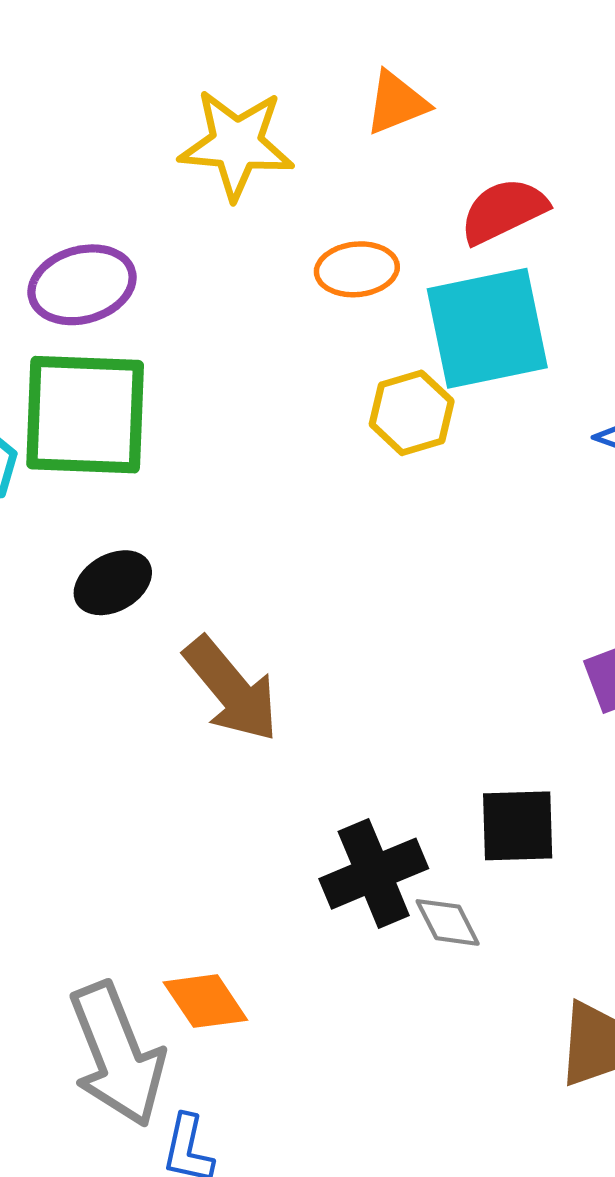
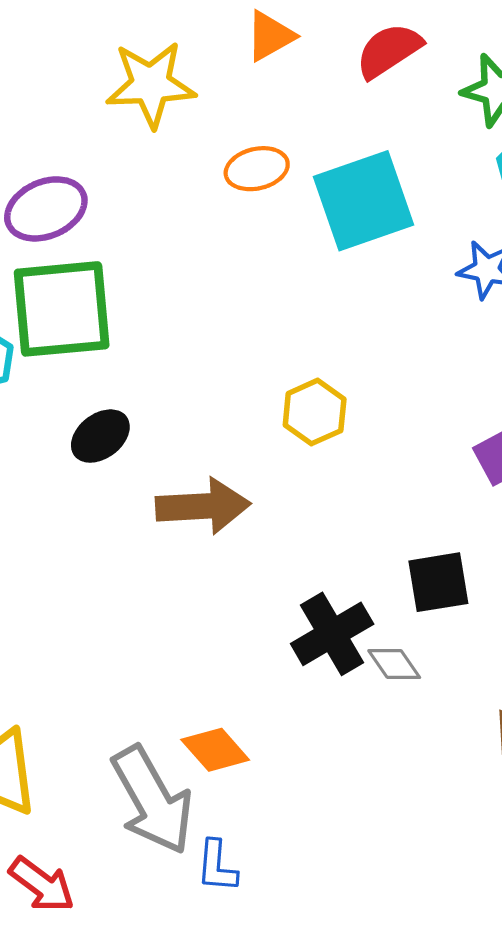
red semicircle: (504, 211) -> (389, 51), moved
yellow hexagon: (412, 413) -> (315, 412), moved
brown arrow: (231, 689) -> (203, 506), turned -46

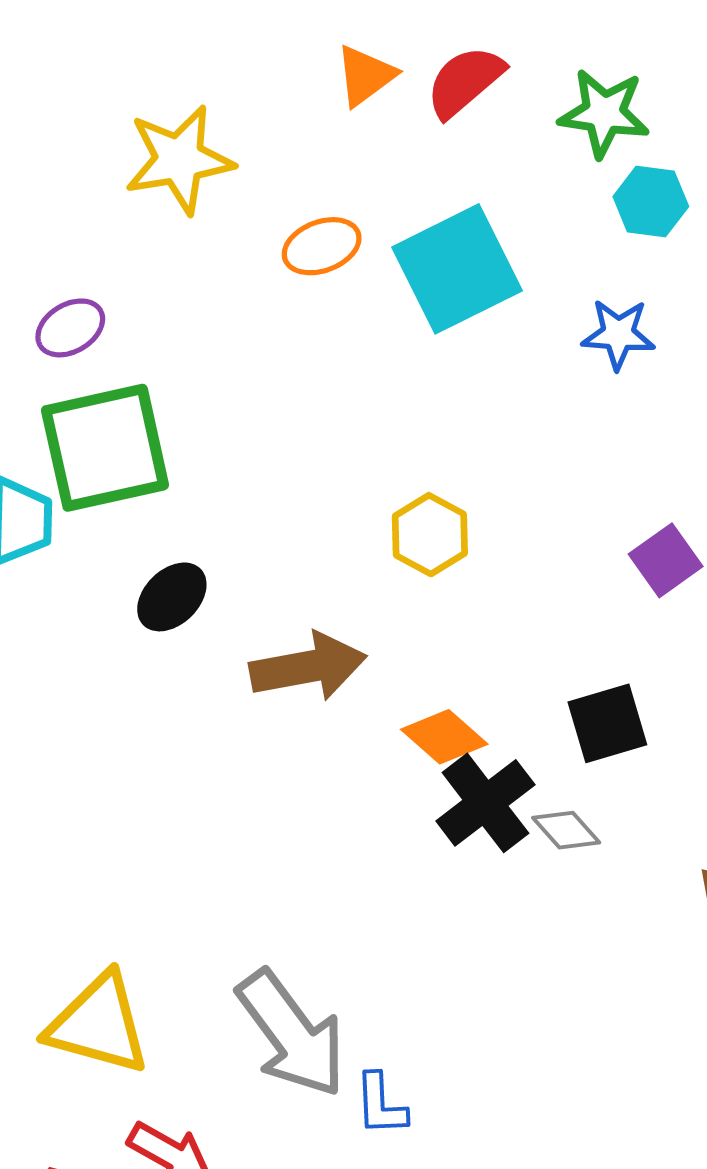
orange triangle: (270, 36) -> (365, 76), moved
purple ellipse: (46, 209) -> (70, 328), size x0.7
orange diamond: (215, 750) -> (444, 737), moved

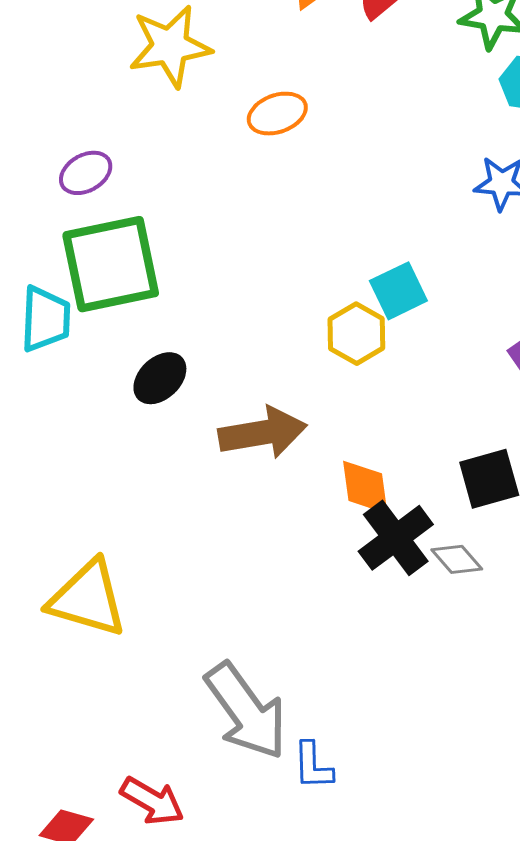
cyan square: (457, 269) -> (398, 291), moved, size x0.6
orange diamond: (444, 737) -> (365, 487), turned 40
yellow triangle: (98, 1024) -> (88, 599), moved

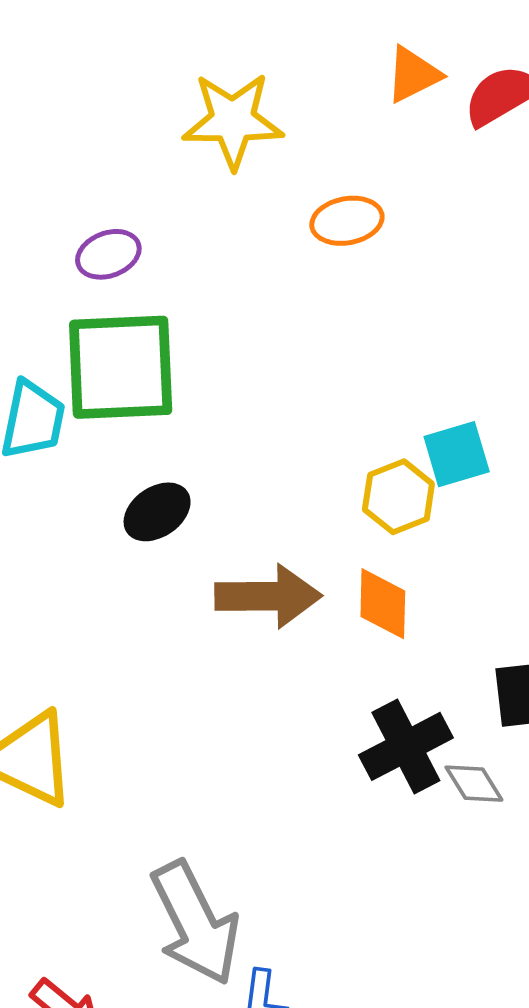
orange diamond: (365, 487) -> (383, 604), moved

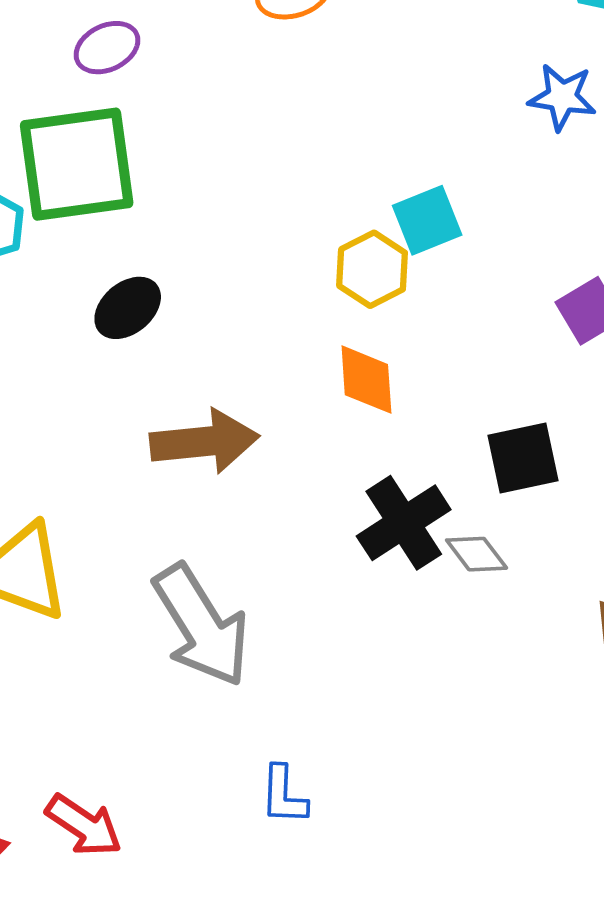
purple ellipse: (108, 254) -> (107, 48), moved
brown arrow: (268, 596) -> (204, 442), moved
gray arrow: (195, 923) -> (201, 626), moved

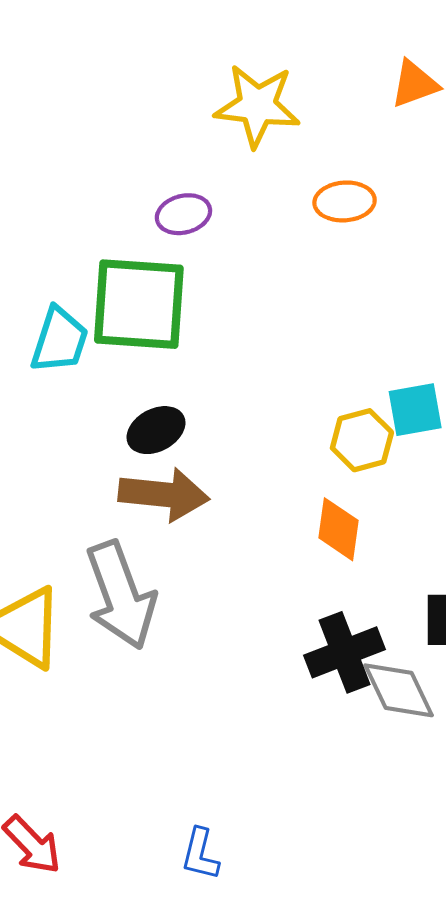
brown arrow: (204, 442) -> (164, 495), moved
gray diamond: (477, 554) -> (399, 690), size x1.5
gray arrow: (201, 626) -> (121, 595), moved

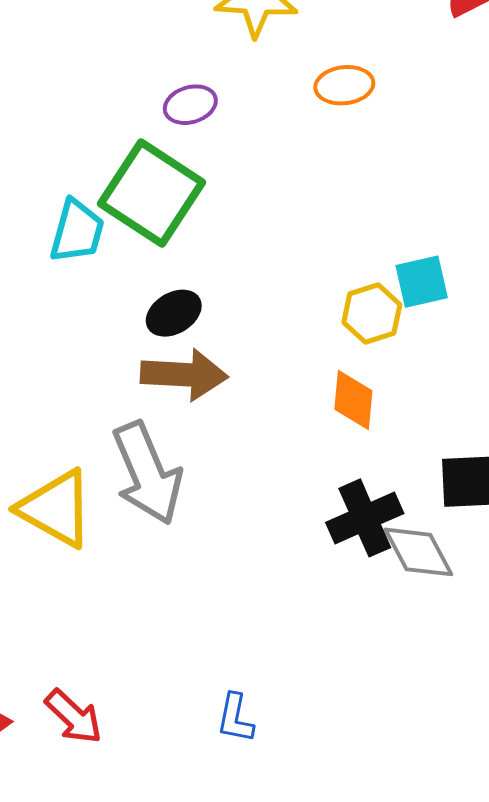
green square: (139, 304) -> (152, 193), turned 32

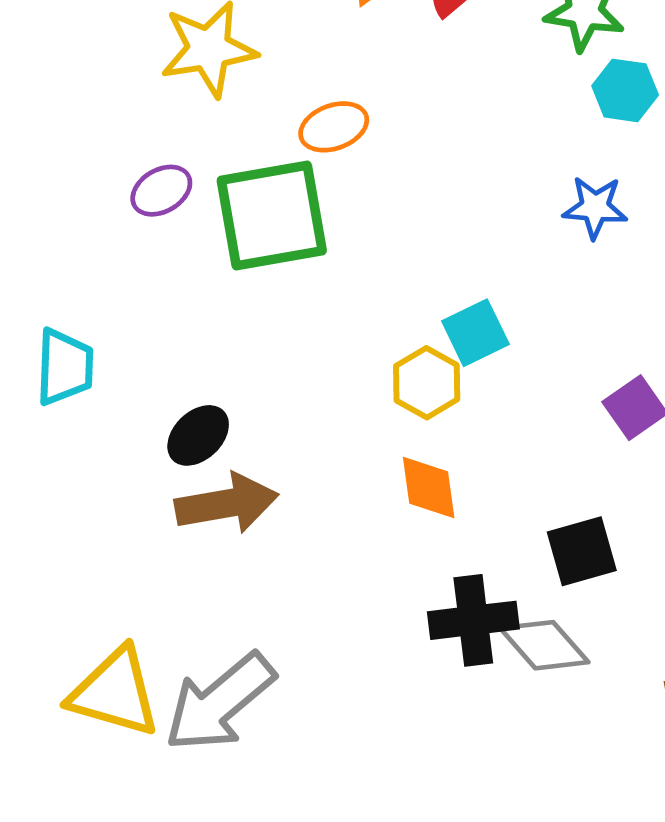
green square: (152, 193) -> (272, 215), moved, turned -30
gray arrow: (147, 473) -> (220, 702), moved, turned 86
black cross: (365, 518) -> (473, 620), turned 30

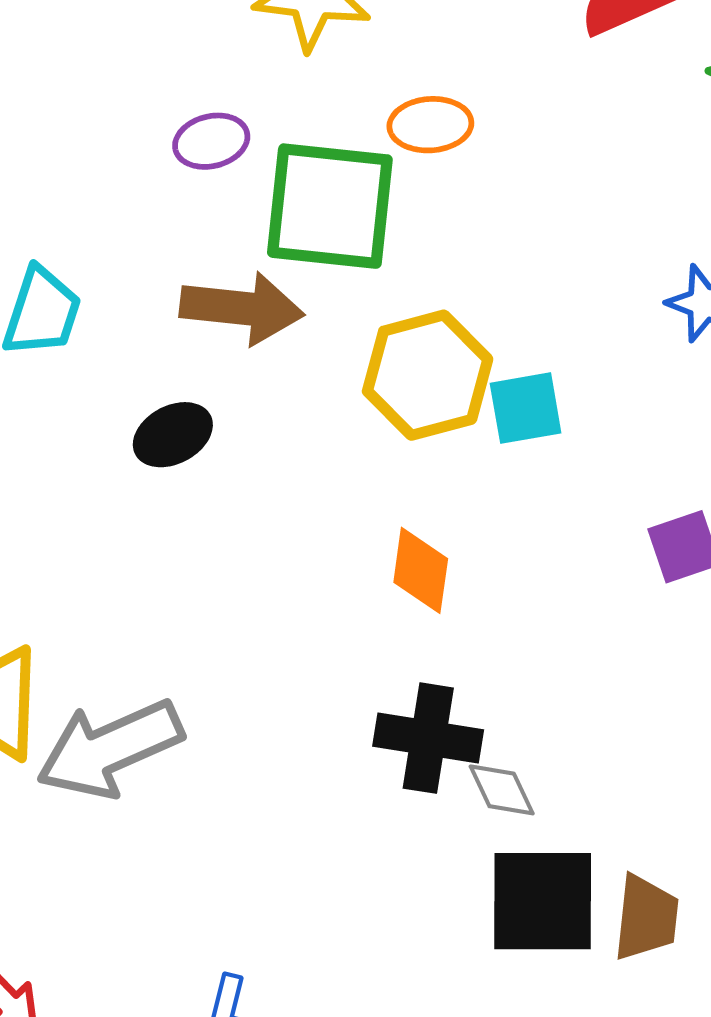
yellow hexagon: (427, 383) -> (428, 375), moved, size x1.5
brown arrow: (227, 504) -> (242, 308), moved
black square: (582, 551) -> (543, 901), moved, size x1.4
gray diamond: (544, 645) -> (502, 790), size x0.7

